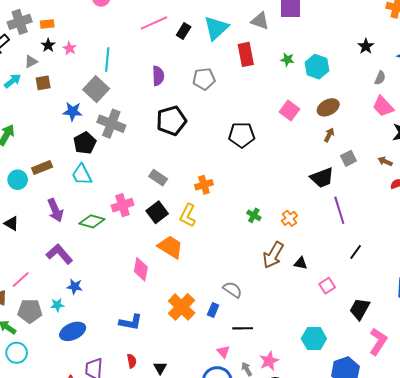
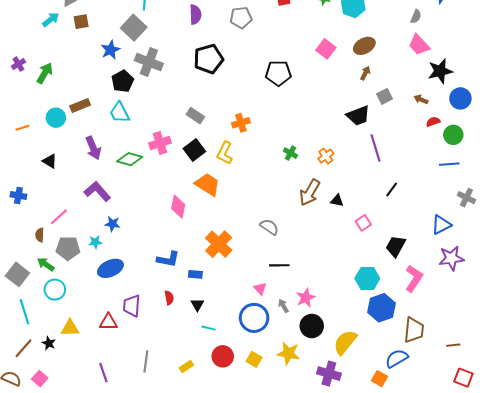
blue star: (73, 111) -> (110, 50), turned -30
blue rectangle: (213, 310) -> (195, 274), moved, turned 72
cyan hexagon: (314, 339) -> (367, 278), moved

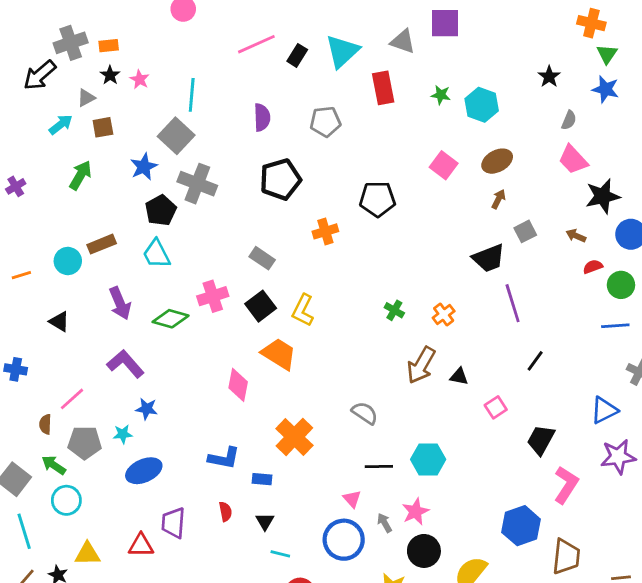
green arrow: (45, 73) -> (80, 175), moved
orange cross: (241, 123) -> (325, 231), moved
cyan hexagon: (367, 278) -> (428, 459), moved

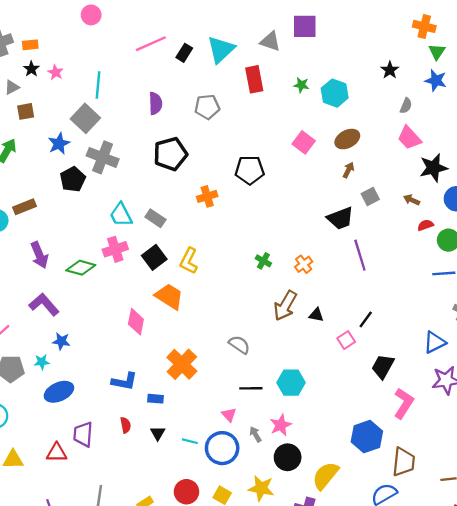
cyan trapezoid: (156, 254) -> (121, 215), moved
black line: (535, 361) -> (366, 319), moved
cyan line: (280, 554) -> (190, 441), moved

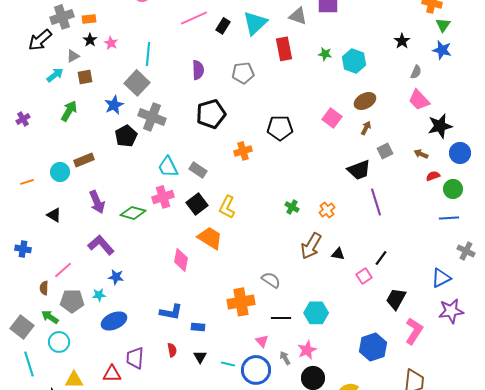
pink square: (304, 142) -> (332, 118), moved
orange cross: (182, 364) -> (241, 302), moved, turned 36
blue hexagon: (367, 437) -> (373, 347), moved

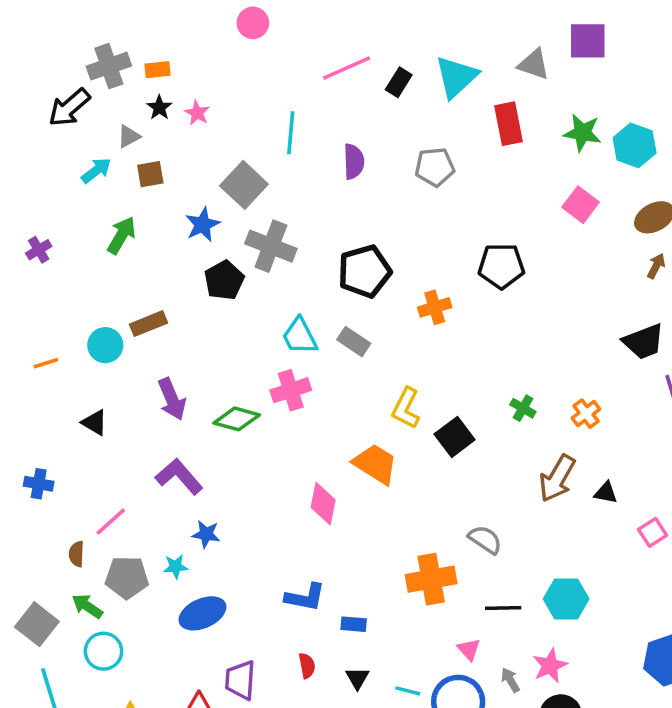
cyan line: (148, 54) -> (291, 133), moved
green star: (325, 54) -> (582, 133), size x1.5
black pentagon: (211, 114) -> (365, 271), moved
pink square: (332, 118) -> (581, 205), moved
black square: (197, 204) -> (455, 437), moved

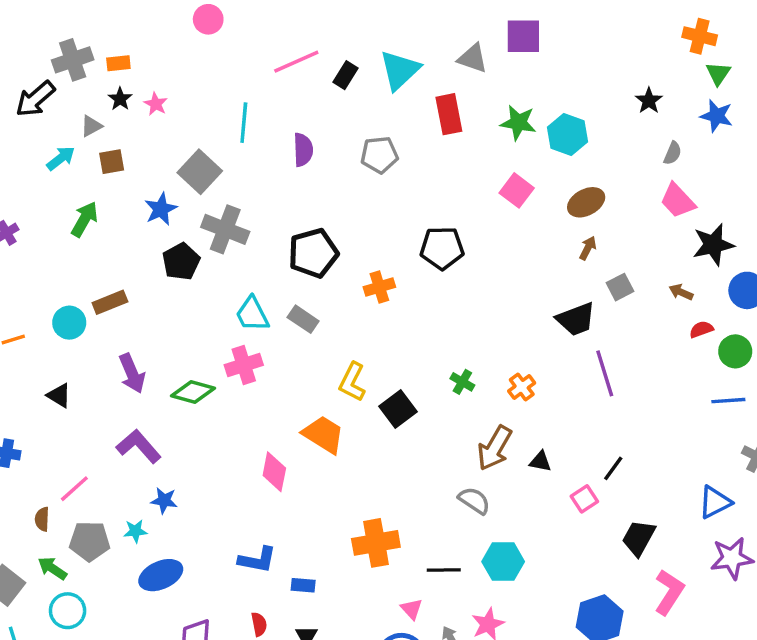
gray semicircle: (485, 540) -> (474, 501), moved

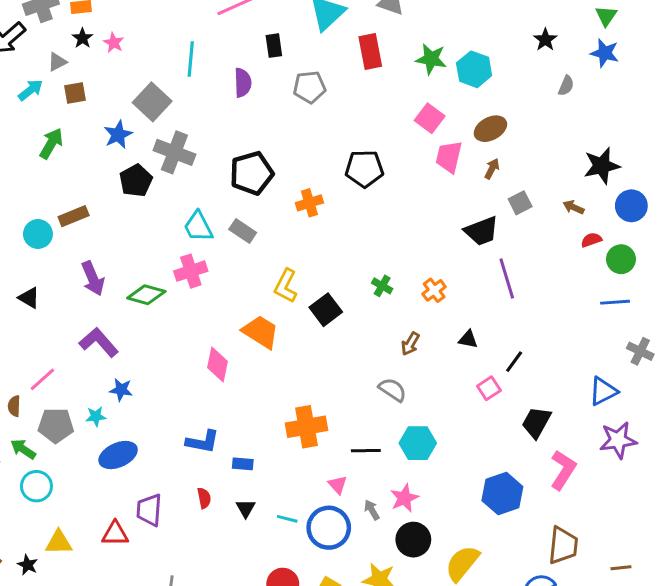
black rectangle: (345, 75) -> (274, 46), moved, turned -40
pink trapezoid: (678, 201) -> (449, 157), moved, turned 56
brown arrow: (495, 448) -> (410, 344), size x0.6
black triangle: (540, 462) -> (468, 339), moved

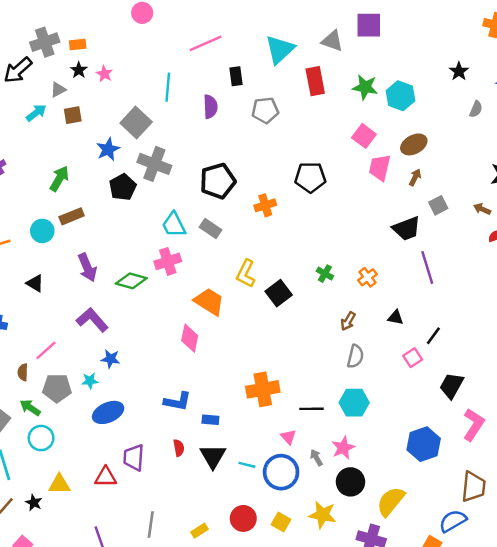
green arrow: (51, 143) -> (59, 179), moved
orange trapezoid: (260, 332) -> (209, 302), moved
gray semicircle: (393, 390) -> (355, 356), moved, turned 70
black triangle: (246, 508) -> (213, 456), size x1.6

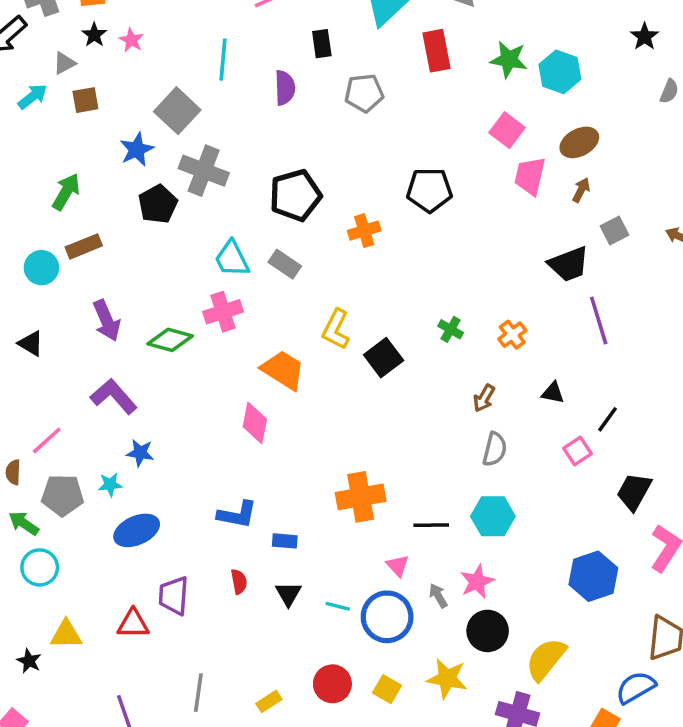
black triangle: (213, 456) -> (288, 594), size x0.7

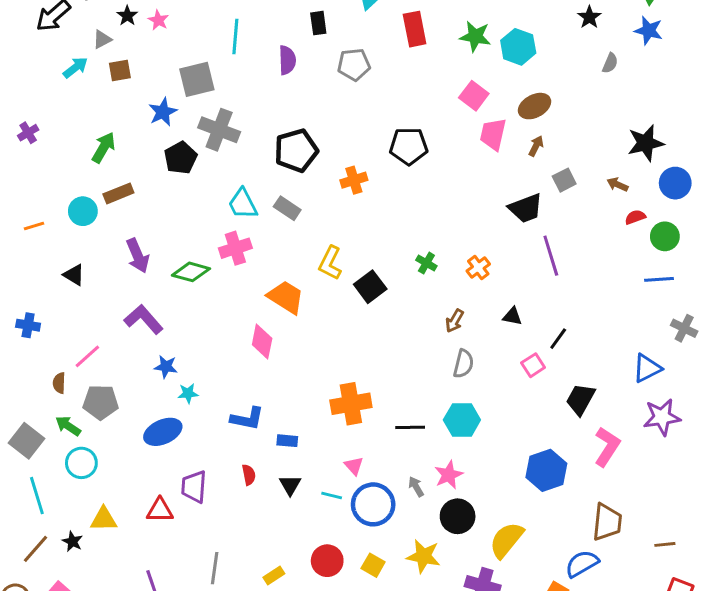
gray square: (177, 111) -> (197, 79), turned 33
cyan star: (110, 485) -> (188, 393), moved
pink triangle: (398, 566) -> (354, 466), moved

